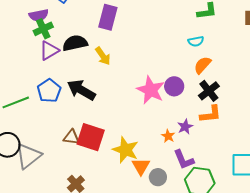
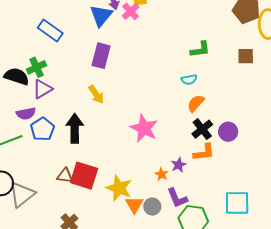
purple semicircle: (39, 15) -> (26, 113), moved
black semicircle: (75, 43) -> (17, 76), moved, turned 30
purple circle: (174, 86) -> (228, 132), moved
black arrow: (81, 90) -> (75, 128), turned 60
gray circle: (158, 177) -> (152, 207), moved

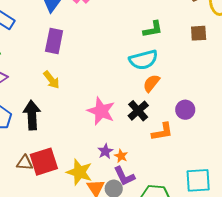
cyan semicircle: (189, 80) -> (143, 60), size x1.8
black cross: (202, 129) -> (138, 111), moved
purple star: (179, 165) -> (105, 151), moved
red square: (84, 176) -> (44, 162), turned -32
purple L-shape: (177, 198) -> (124, 176), moved

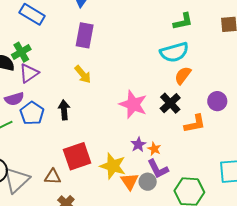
black arrow: (32, 115) -> (64, 110), size x0.7
brown triangle: (25, 163) -> (53, 177), moved

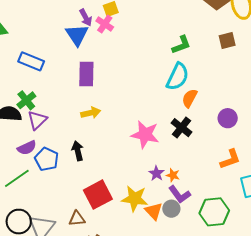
cyan semicircle: (174, 52) -> (178, 77), turned -40
yellow arrow: (83, 74) -> (91, 113), turned -54
orange L-shape: (195, 124) -> (230, 159), moved

